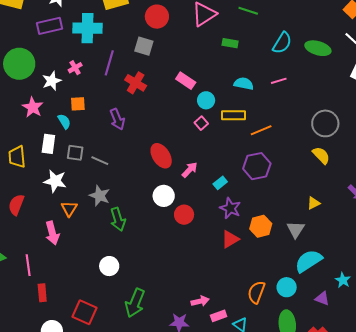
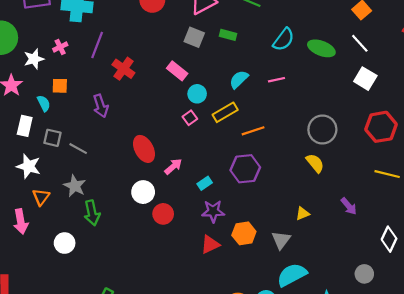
gray square: (144, 46) -> (194, 37), moved
cyan semicircle: (244, 84) -> (239, 79), turned -60
yellow rectangle: (234, 115) -> (225, 112), turned -35
purple star: (230, 208) -> (213, 211), turned -30
white circle: (109, 266) -> (65, 243), moved

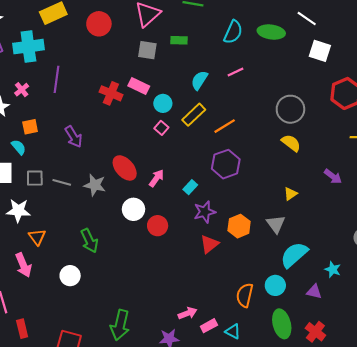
red cross: (123, 69) -> (111, 93), moved
gray star: (75, 186) -> (95, 185), moved

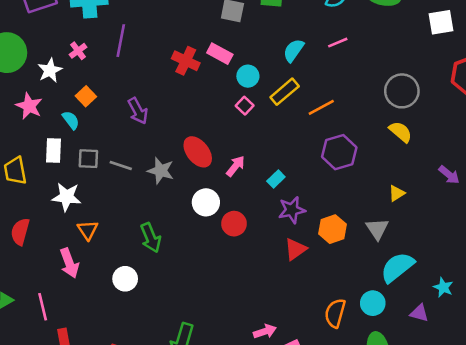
white square: (320, 51) -> (441, 22), turned -30
orange square: (30, 127) -> (86, 96), turned -35
purple hexagon: (226, 164) -> (339, 152), moved

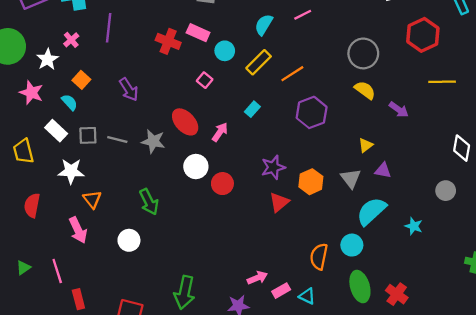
pink square: (245, 106) -> (205, 80), moved
white rectangle: (54, 150) -> (56, 131), turned -45
purple arrow: (449, 175) -> (399, 110), moved
cyan rectangle: (276, 179) -> (252, 109), moved
purple triangle: (419, 313) -> (383, 170), moved

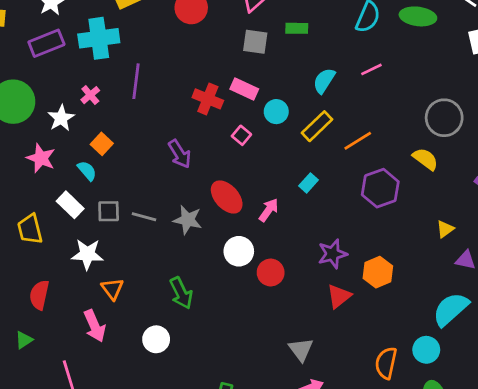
pink square: (205, 80) -> (241, 135), moved
purple arrow: (129, 89) -> (180, 154), moved
yellow semicircle: (365, 90) -> (425, 159), moved
gray triangle: (351, 178) -> (301, 350), moved
green triangle: (23, 268) -> (24, 340), moved

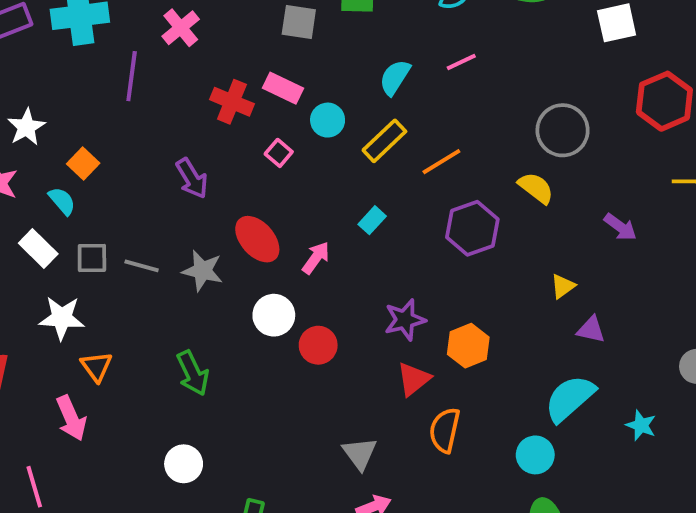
pink cross: (90, 95) -> (181, 28), moved, size x1.4
white circle: (156, 339) -> (184, 464), moved
orange semicircle: (386, 363) -> (445, 430), moved

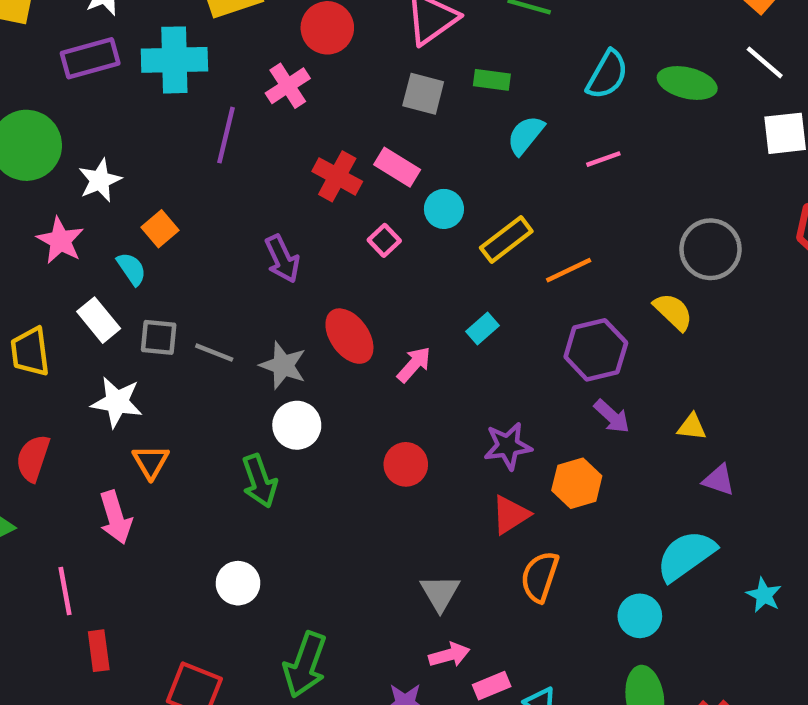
cyan semicircle: (395, 77) -> (526, 135), moved
purple arrow: (620, 227) -> (612, 416), moved
yellow triangle: (563, 286) -> (692, 427), turned 36
white circle: (274, 315) -> (297, 425), moved

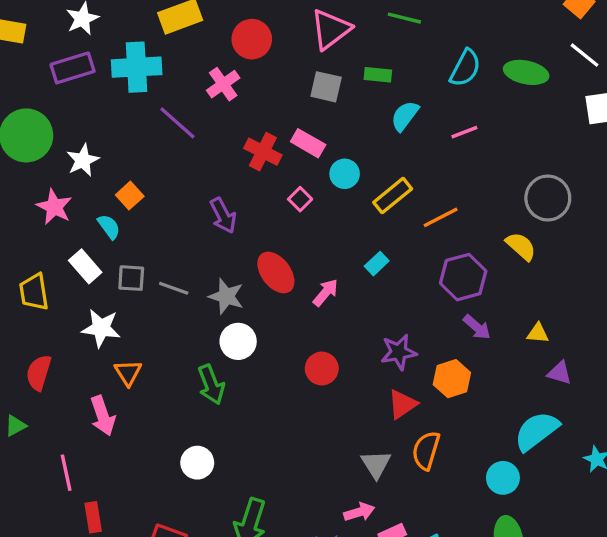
purple line: (226, 135) -> (177, 123), turned -60
gray triangle: (440, 593) -> (376, 464), moved

